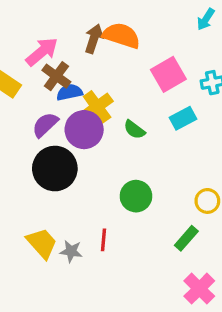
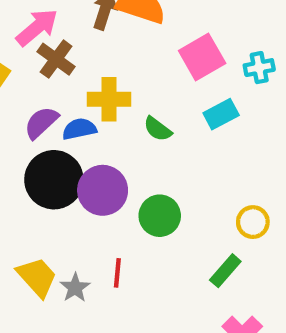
blue semicircle: (69, 92) -> (79, 129), moved
yellow cross: (97, 107) -> (109, 99), turned 36
purple circle: (84, 130) -> (103, 190), moved
gray star: (71, 251) -> (75, 288), turned 30

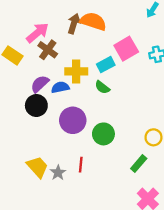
cyan rectangle: (221, 114) -> (106, 65), moved
black circle: (54, 180) -> (36, 106), moved, size x0.7

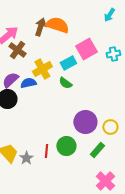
yellow cross: (76, 71) -> (42, 69), turned -30
purple circle: (73, 120) -> (85, 122), moved
green circle: (103, 134) -> (66, 146), moved

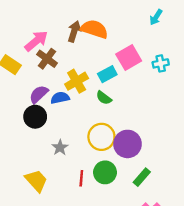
yellow circle: (110, 127) -> (101, 137), moved, size x1.5
gray star: (26, 158) -> (60, 148), moved

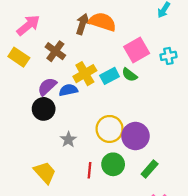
pink arrow: (36, 41) -> (28, 25), moved
cyan rectangle: (107, 74) -> (110, 76), moved
green semicircle: (104, 98) -> (130, 75), moved

